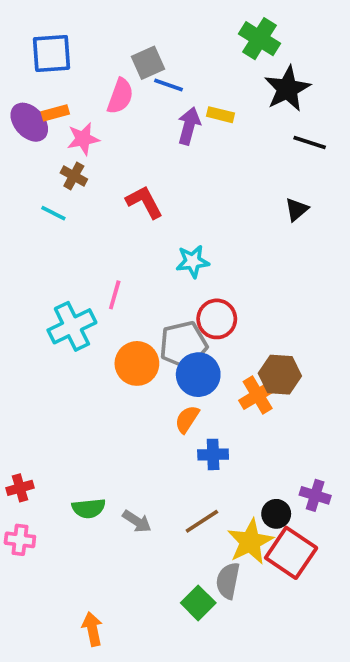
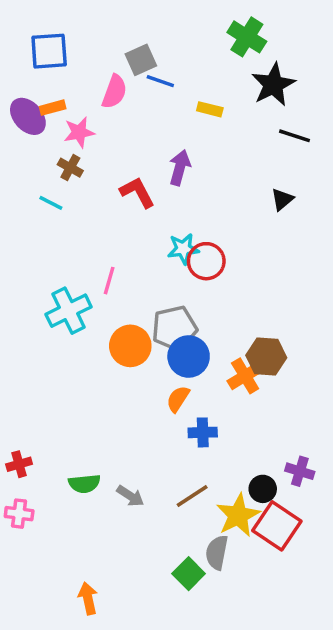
purple arrow: (189, 126) -> (180, 168), moved
red circle: (217, 319) -> (206, 261), moved

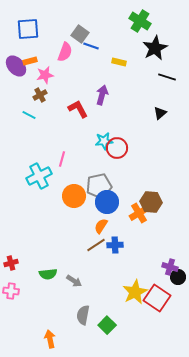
gray square: (141, 60) -> (80, 34), turned -30
brown cross: (70, 168) -> (40, 95), turned 32
black circle: (263, 489) -> (178, 277), moved
brown line: (192, 496) -> (96, 245), moved
gray semicircle: (217, 552) -> (83, 315), moved

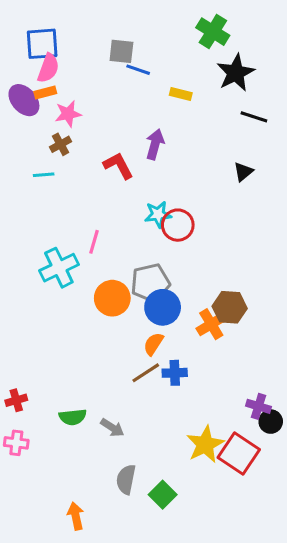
gray square: (80, 34) -> (121, 51), turned -30
pink semicircle: (65, 52) -> (48, 68), moved
cyan line: (29, 115) -> (44, 175), turned -32

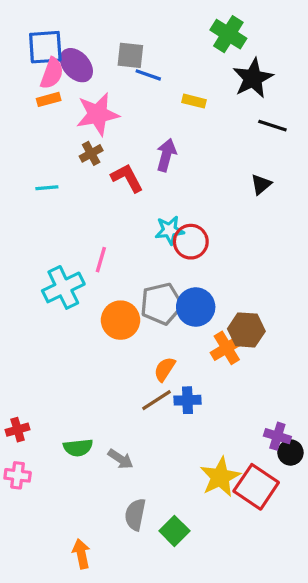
purple ellipse: (24, 100) -> (76, 65), moved
pink star: (68, 114) -> (98, 114), moved, size x1.5
brown cross: (60, 144) -> (91, 153), moved
blue circle: (163, 307) -> (196, 307), moved

